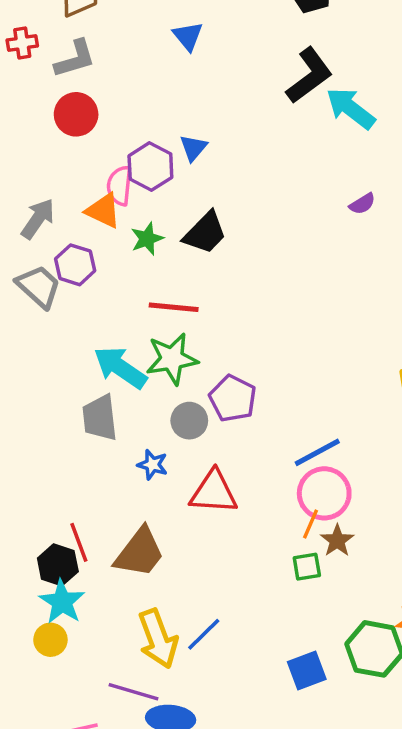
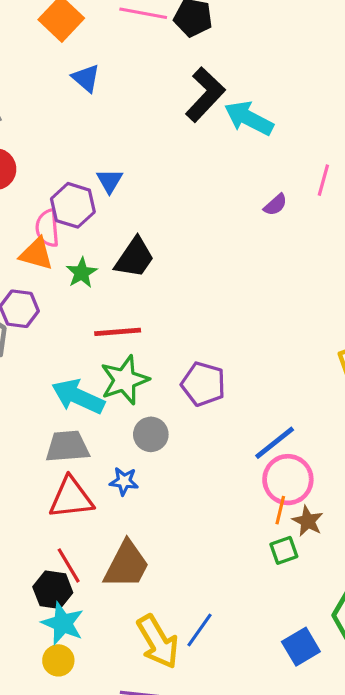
purple pentagon: (233, 398) -> (203, 384), moved
gray trapezoid: (100, 418) -> (67, 446), turned 102
red triangle: (214, 492) -> (71, 498), moved

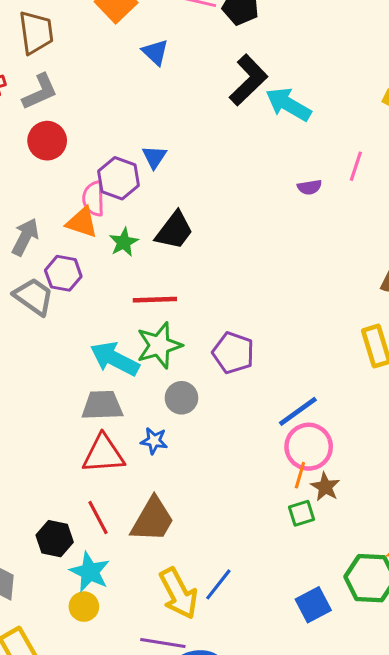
blue triangle: (86, 78) -> (155, 52), moved
purple semicircle: (275, 205) -> (309, 187), turned 30
black hexagon: (53, 590) -> (55, 539), moved

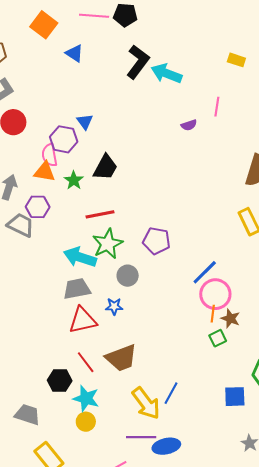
brown trapezoid: (153, 520) -> (121, 358), turned 48
blue square: (313, 605) -> (235, 397), turned 35

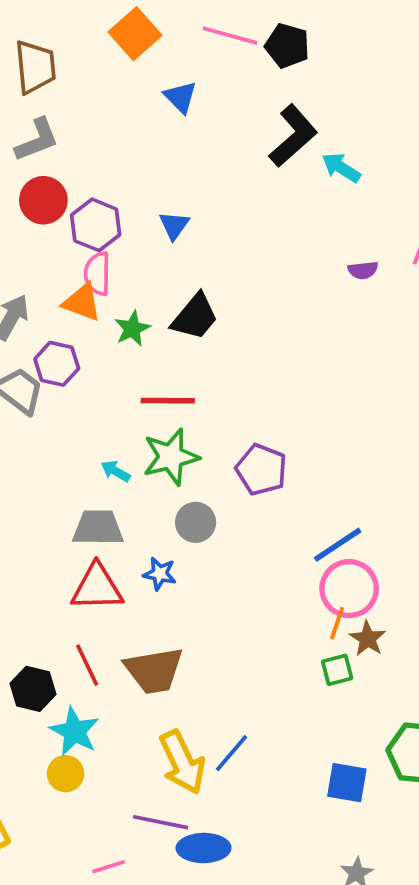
cyan arrow: (167, 73) -> (341, 168), size x0.7
purple hexagon: (64, 139) -> (96, 225), moved
cyan arrow: (80, 257) -> (115, 471), size x0.5

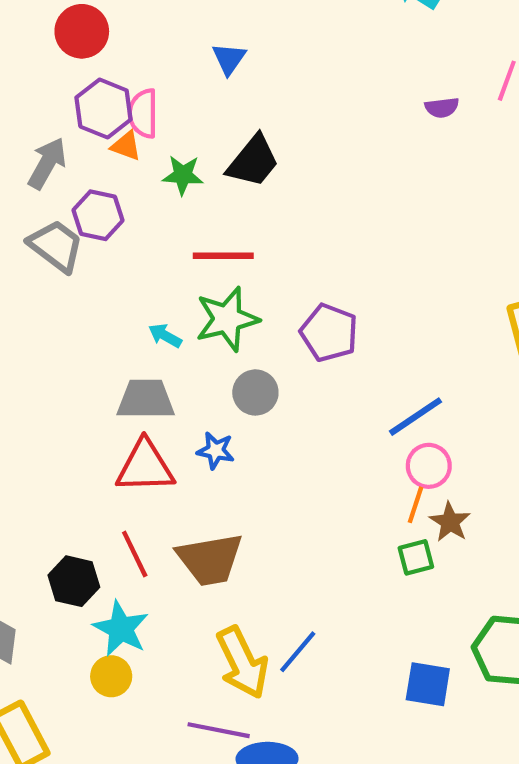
purple hexagon: (96, 225) -> (104, 108), moved
orange triangle: (82, 302) -> (126, 146), size x0.7
green star: (132, 329) -> (183, 175), turned 30
pink circle: (349, 589) -> (429, 466), size x0.7

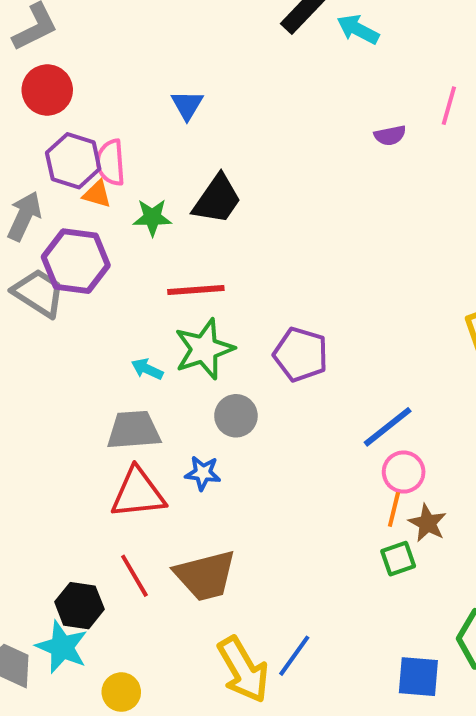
purple hexagon: (98, 215) -> (76, 261), size x1.4
cyan star: (121, 629) -> (62, 647), moved

